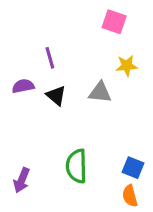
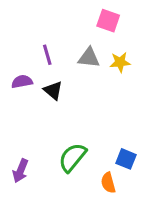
gray triangle: (100, 92) -> (89, 58), moved
green semicircle: (76, 166) -> (72, 157), turned 40
orange semicircle: (130, 196) -> (108, 183), moved

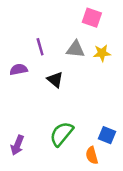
black triangle: (53, 91) -> (55, 80), moved

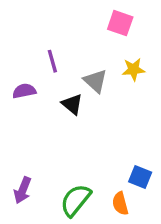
gray triangle: (75, 49) -> (95, 81), moved, turned 36
green semicircle: (62, 134) -> (76, 200), moved

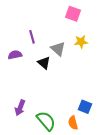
purple arrow: (23, 190) -> (20, 108), moved
green semicircle: (76, 200) -> (46, 121), turned 100

